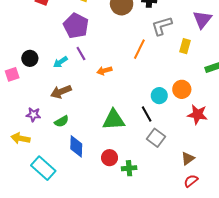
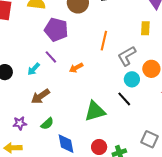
purple pentagon: (76, 26) -> (56, 30), moved
gray L-shape: (162, 26) -> (127, 56), moved
gray square: (156, 138) -> (149, 139), moved

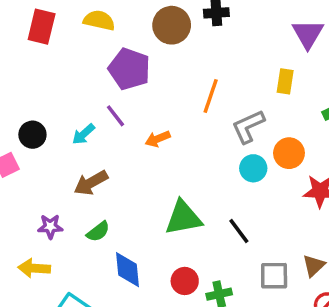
black line: (124, 99) -> (239, 231), moved
gray square: (149, 139) -> (274, 276), turned -30

